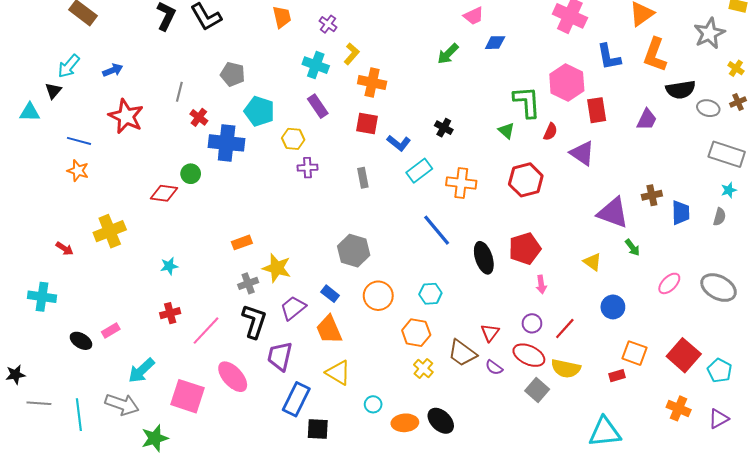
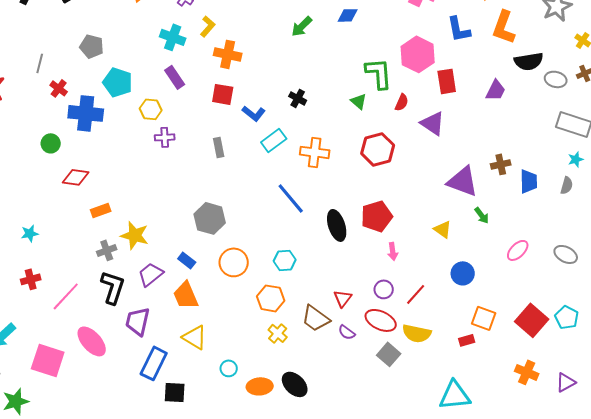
red diamond: (164, 193) -> (76, 177), moved
gray ellipse: (719, 288) -> (566, 254), size x0.7
cyan pentagon: (720, 371) -> (567, 317), moved

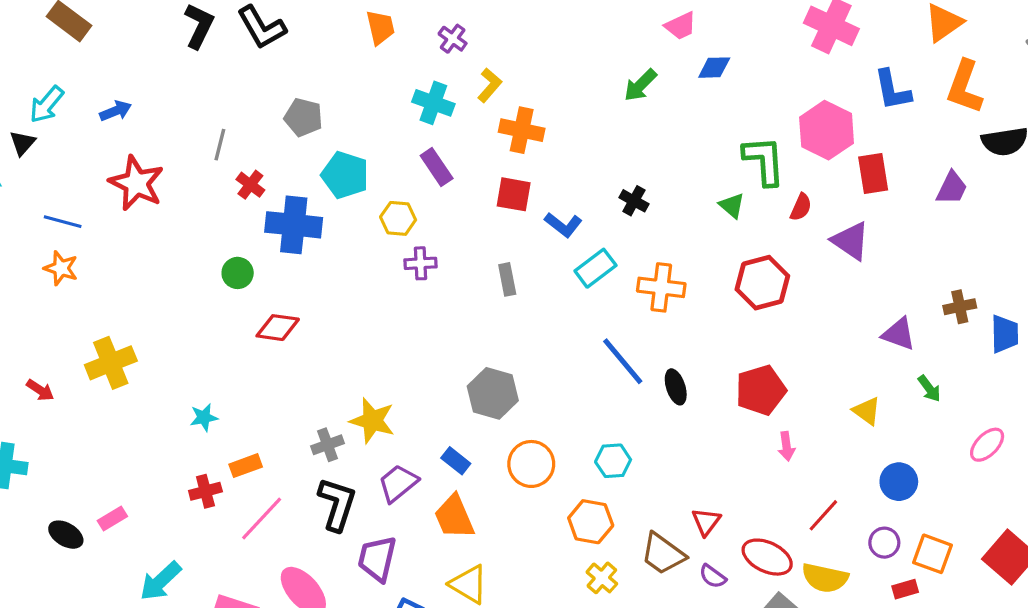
purple triangle: (463, 181) -> (899, 334), size x0.7
orange rectangle: (101, 210) -> (246, 466), moved
black ellipse: (337, 225) -> (676, 387), moved, size x0.7
purple circle: (384, 289) -> (884, 543), moved

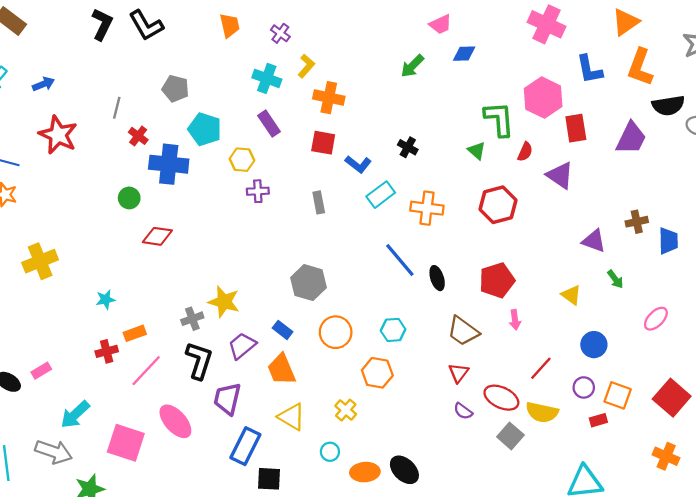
purple trapezoid: (952, 188) -> (631, 138), size x1.4
brown trapezoid: (663, 554) -> (463, 331), moved
yellow cross: (602, 578) -> (346, 410), moved

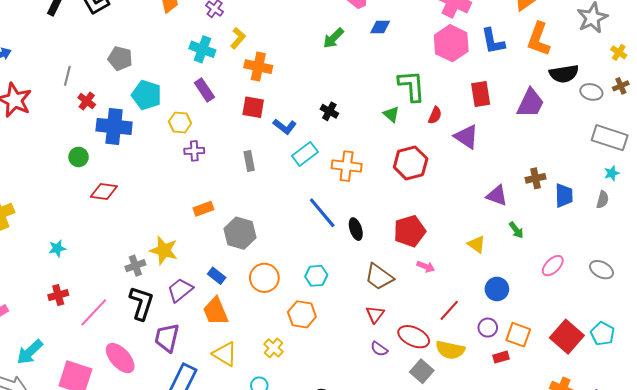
pink hexagon: (543, 98) -> (451, 43), moved
pink arrow: (515, 320) -> (426, 267), turned -60
orange rectangle: (135, 333) -> (203, 209), moved

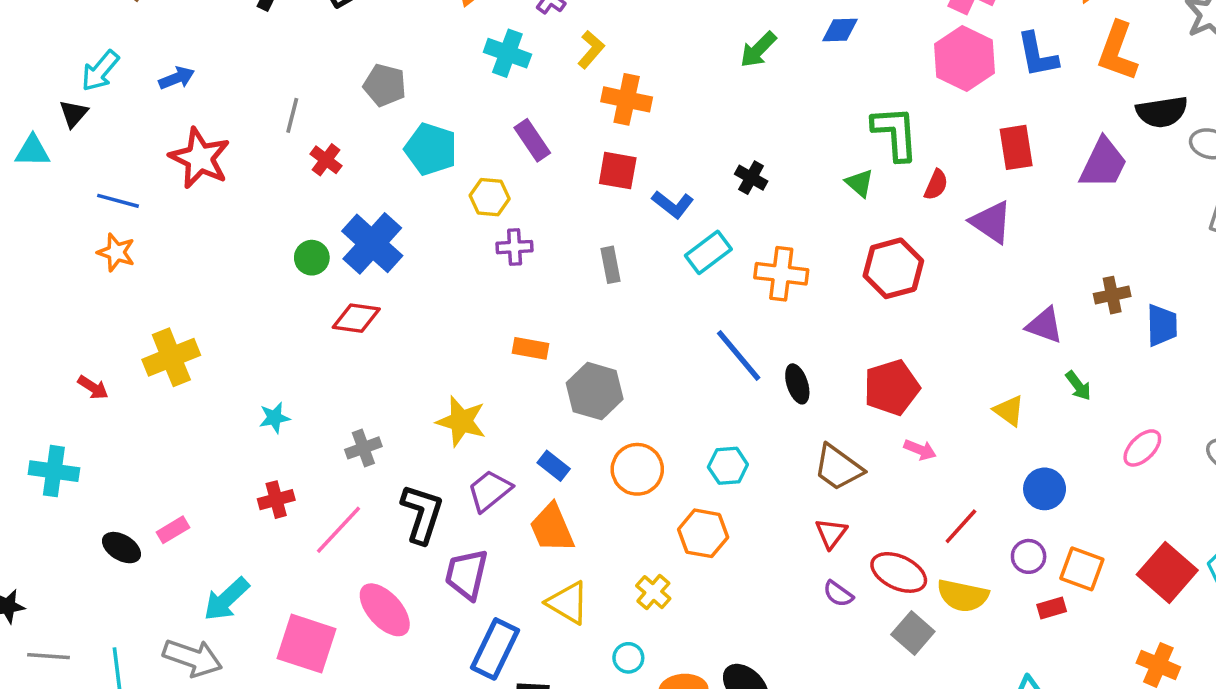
cyan cross: (202, 49) -> (507, 53), moved
blue cross: (114, 126) -> (372, 243), moved, turned 36
orange rectangle: (203, 209) -> (531, 348), turned 30
gray cross: (135, 266) -> (363, 448), moved

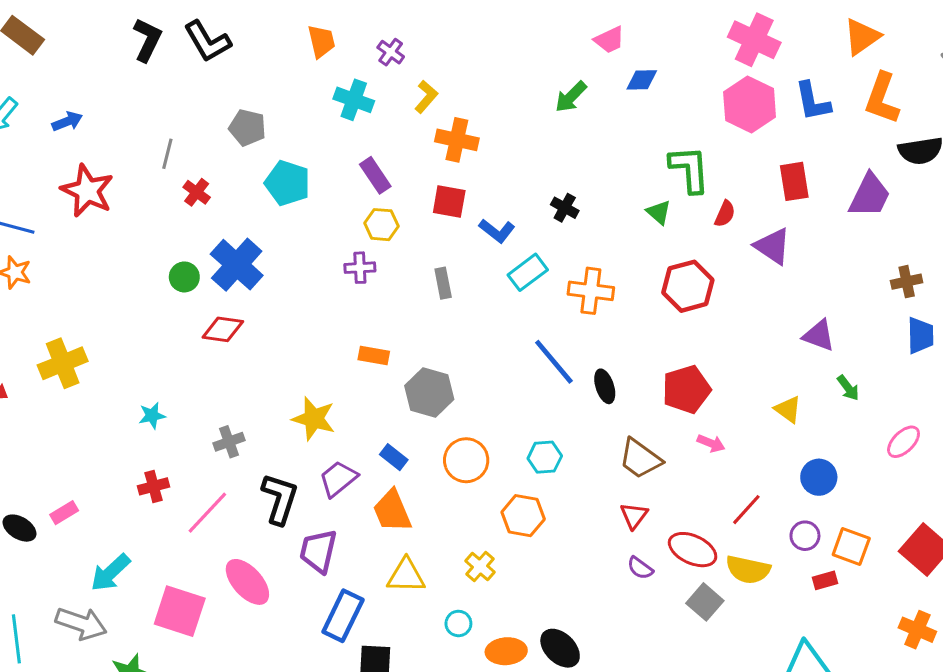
yellow hexagon: (490, 197) -> (381, 225), moved
brown cross: (1112, 295) -> (907, 282), moved
yellow triangle: (568, 603) -> (406, 576), turned -30

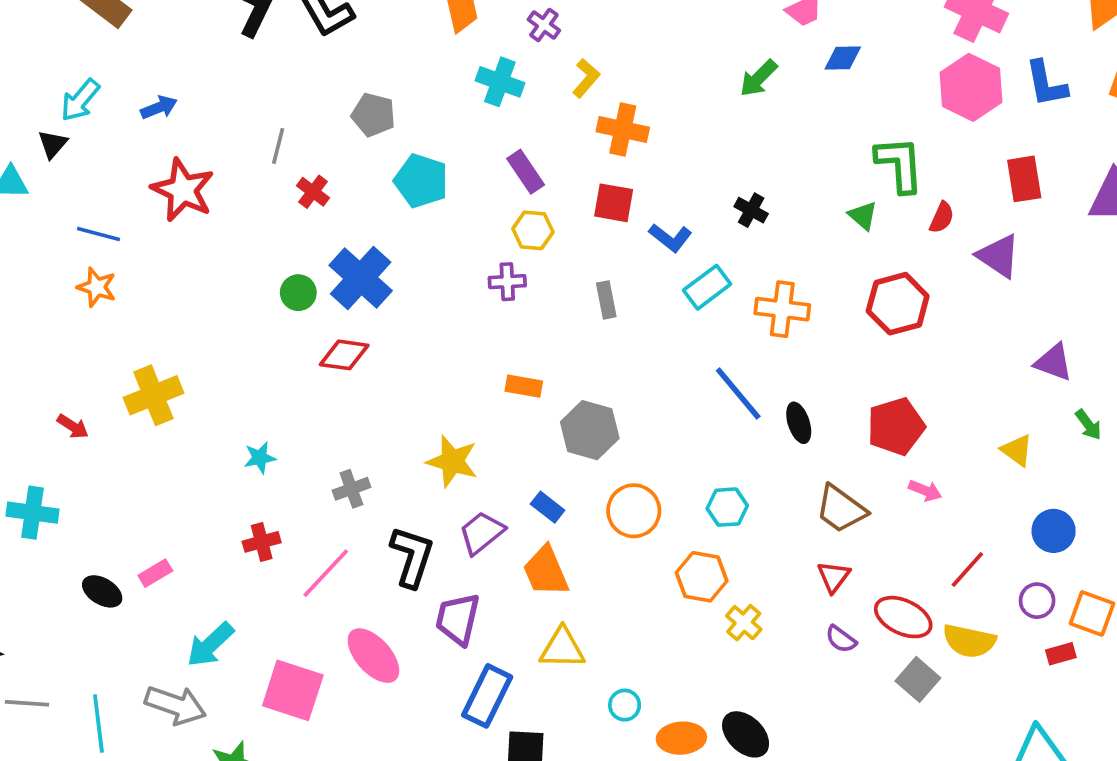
yellow cross: (480, 567) -> (744, 623), moved

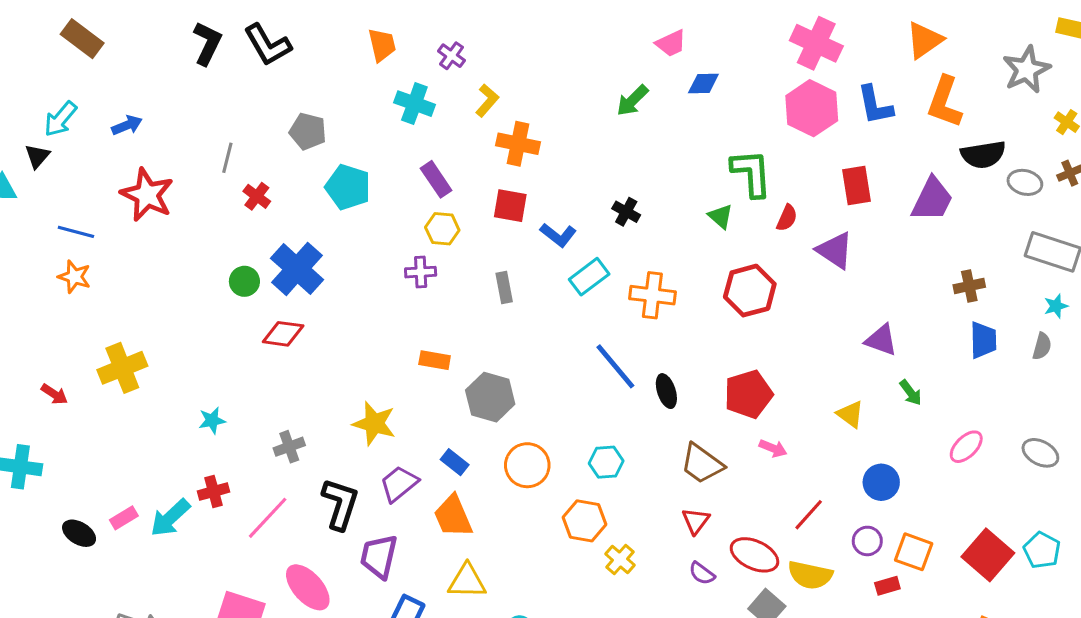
cyan arrow: (210, 645) -> (170, 518), moved

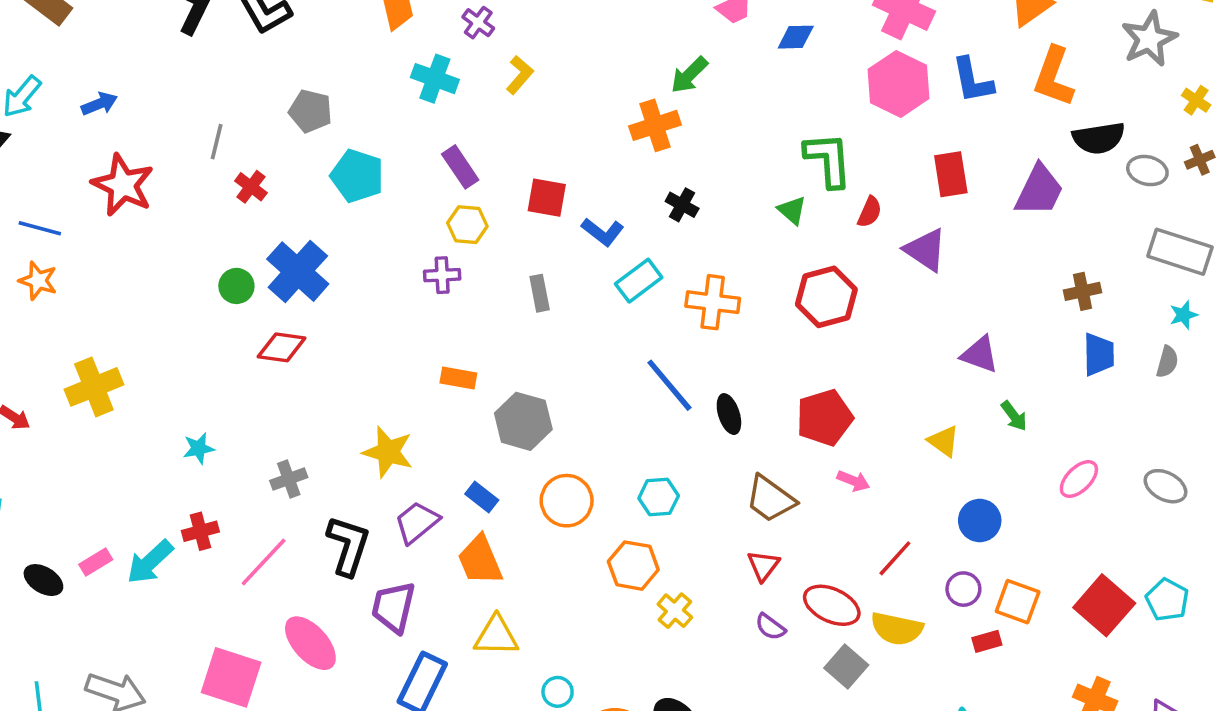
blue diamond: (703, 83) -> (796, 37), moved
orange cross: (518, 144) -> (655, 125), moved, turned -30

